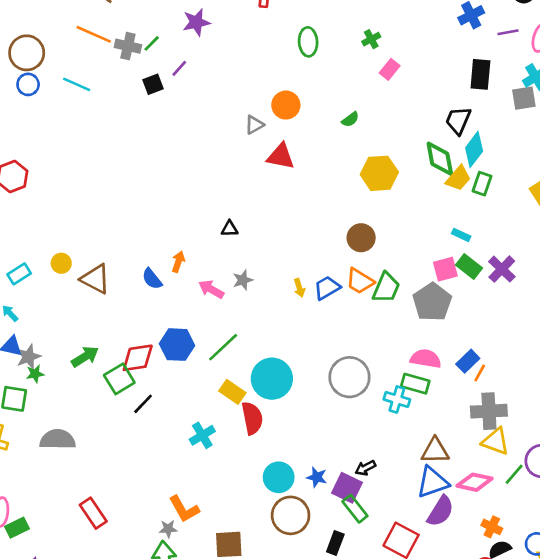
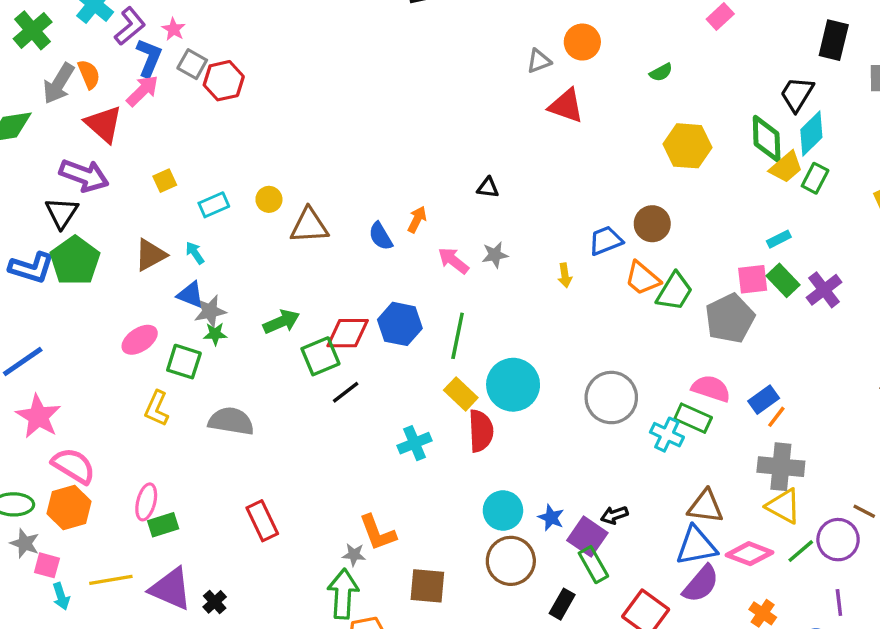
cyan rectangle: (461, 235) -> (779, 239), turned -60
brown triangle: (95, 279) -> (309, 226), turned -40
blue trapezoid: (327, 288) -> (606, 241), moved
green line: (223, 347) -> (458, 336), turned -44

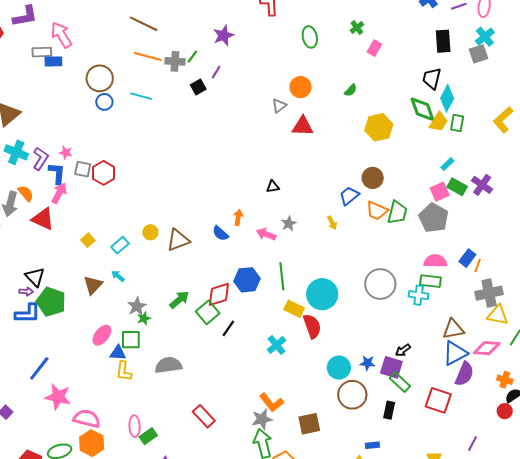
purple arrow: (84, 175) -> (26, 292), moved, size x0.5
blue triangle: (190, 295) -> (118, 353), moved
gray star: (354, 555) -> (262, 419), size x1.5

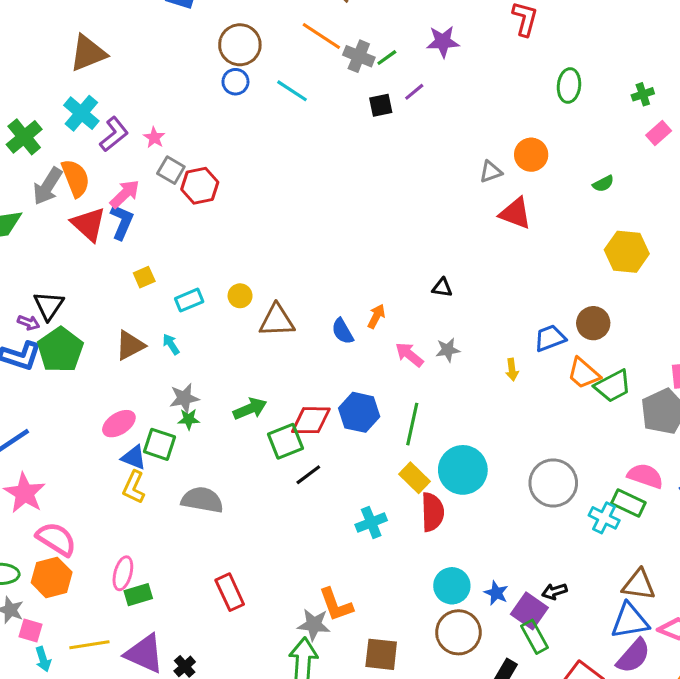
blue L-shape: (57, 173) -> (122, 222), moved
orange semicircle: (26, 193) -> (76, 178), size x1.4
green trapezoid: (397, 212) -> (613, 386), turned 30

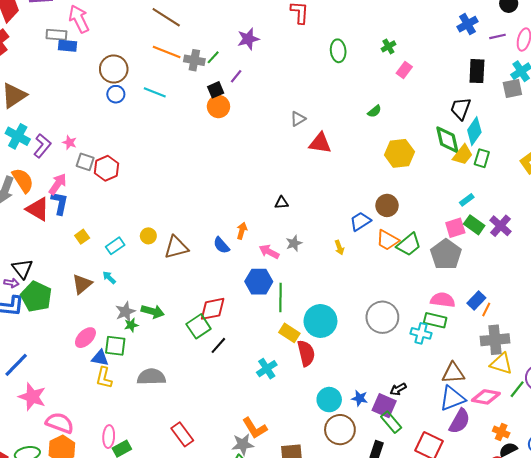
orange circle: (531, 155) -> (218, 107), moved
green arrow: (250, 409) -> (153, 311), moved, turned 50
blue hexagon: (359, 412) -> (259, 282), moved

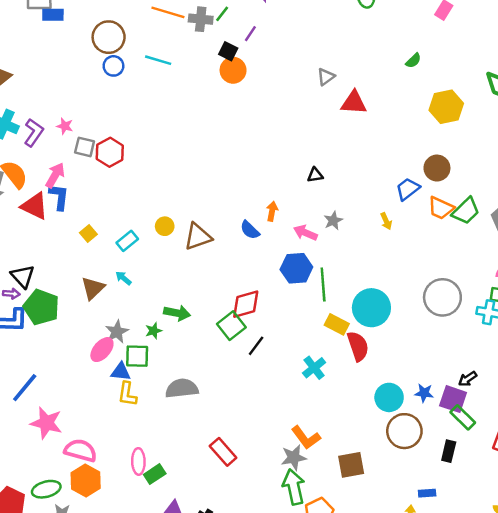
black square: (216, 90) -> (228, 51), turned -35
gray star: (125, 312) -> (117, 332), moved

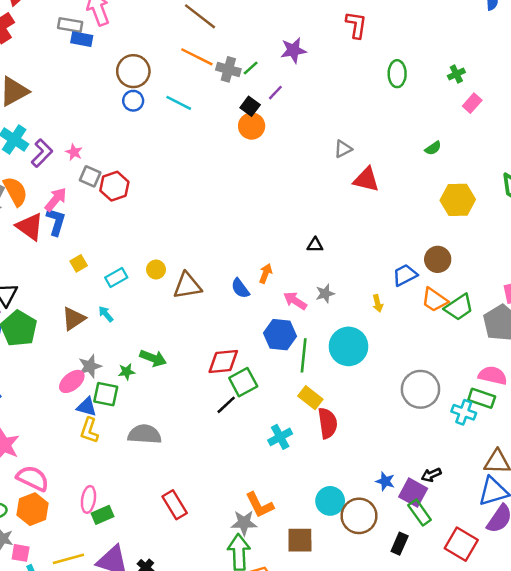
cyan circle: (371, 308) -> (348, 346), moved
green square: (231, 326) -> (243, 382), moved
cyan circle: (389, 397) -> (330, 501), moved

